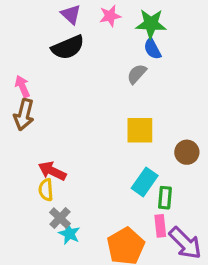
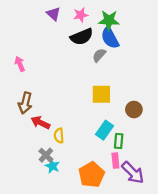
black semicircle: (68, 47) -> (82, 37), moved
blue semicircle: (152, 49) -> (110, 38), size x1.5
brown arrow: (24, 115) -> (25, 103), moved
yellow semicircle: (46, 190) -> (59, 136), moved

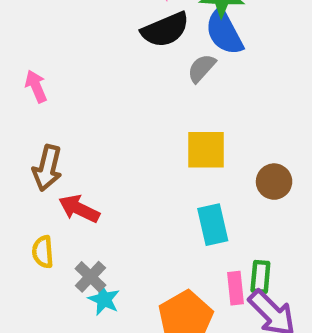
cyan rectangle: (105, 130) -> (213, 225), turned -48
yellow semicircle: (59, 136) -> (43, 252), moved
green rectangle: (119, 141) -> (260, 277), moved

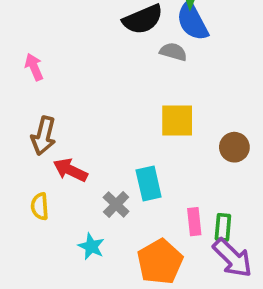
gray semicircle: (201, 68) -> (173, 52), turned 64
cyan rectangle: (213, 225) -> (149, 183), moved
gray cross: (90, 277) -> (116, 204), moved
pink rectangle: (236, 288) -> (194, 222), moved

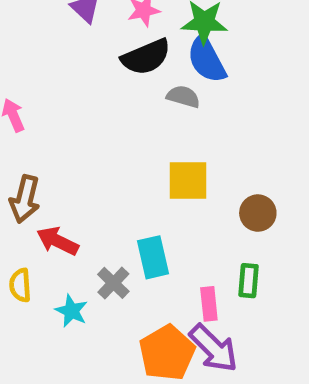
green rectangle: (223, 227) -> (249, 281), moved
cyan star: (91, 246) -> (71, 311), moved
purple arrow: (232, 258) -> (214, 348), moved

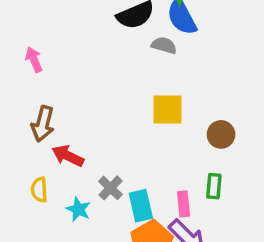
cyan rectangle: (153, 257) -> (141, 206), moved

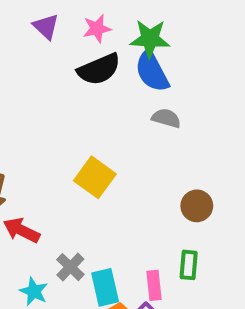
gray semicircle: (164, 45) -> (166, 118), moved
yellow square: (168, 109) -> (95, 177), moved, turned 36

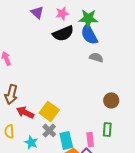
yellow square: (95, 177) -> (49, 111), moved

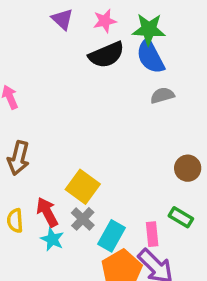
gray semicircle: (96, 57) -> (162, 95), turned -32
red arrow: (25, 112) -> (47, 212), moved, turned 36
green rectangle: (107, 129) -> (181, 217), turned -64
cyan rectangle: (66, 140) -> (112, 236), turned 42

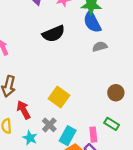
black semicircle: (106, 55) -> (54, 34), moved
yellow square: (83, 187) -> (59, 97), moved
red arrow: (47, 212) -> (24, 110), moved

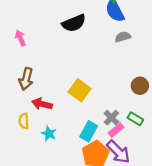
red arrow: (24, 110) -> (42, 104), turned -48
gray cross: (49, 125) -> (111, 118), moved
pink rectangle: (93, 135) -> (116, 130), turned 56

